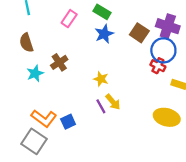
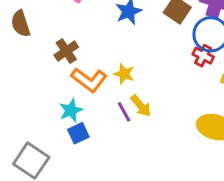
cyan star: (35, 73) -> (71, 110), moved
orange L-shape: (44, 118) -> (89, 80), moved

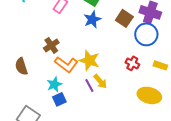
brown semicircle: (21, 24) -> (21, 66), moved
red cross: (203, 56) -> (132, 63), moved
yellow star: (124, 74) -> (89, 60), size x1.5

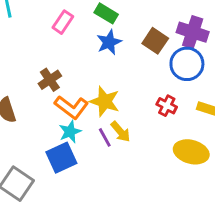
cyan star: (54, 84) -> (70, 132), moved
blue square: (59, 99) -> (61, 158), size x1.5

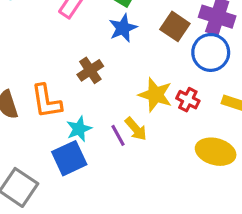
brown cross: (50, 80) -> (90, 70), moved
yellow star: (105, 101) -> (155, 95), moved
orange L-shape: (71, 107) -> (46, 101), moved, turned 44

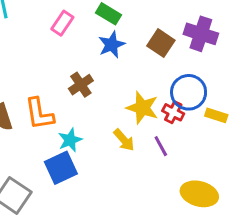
blue circle: (211, 52) -> (189, 92), moved
purple line: (118, 135) -> (161, 146), moved
yellow ellipse: (216, 152) -> (199, 194), moved

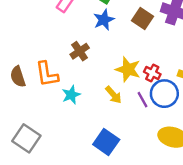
blue circle: (189, 92) -> (164, 94), moved
blue square: (61, 168) -> (106, 142), moved, turned -30

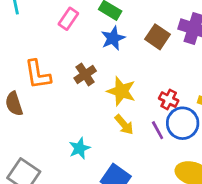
yellow star: (128, 69) -> (121, 91), moved
orange L-shape: (47, 74) -> (38, 74), moved
cyan star: (71, 95) -> (80, 148), moved

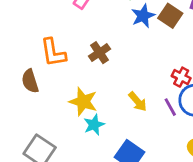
blue star: (113, 38) -> (143, 16), moved
yellow star: (121, 91) -> (83, 102), moved

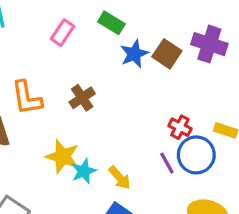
yellow arrow: (138, 102) -> (120, 178), moved
cyan star: (94, 125) -> (84, 171), moved

